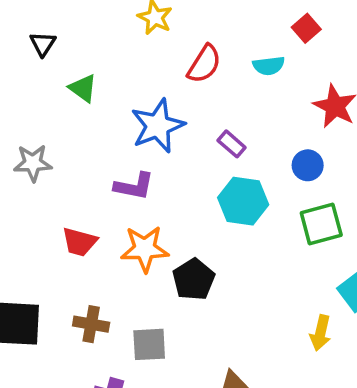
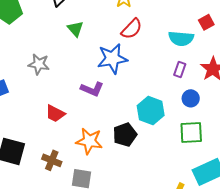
red semicircle: (204, 64) -> (132, 29), moved
cyan semicircle: (269, 66) -> (181, 39), size x1.4
purple rectangle: (232, 144) -> (180, 70), moved, turned 56
orange star: (145, 249) -> (89, 141), moved
black pentagon: (194, 279) -> (125, 135), moved

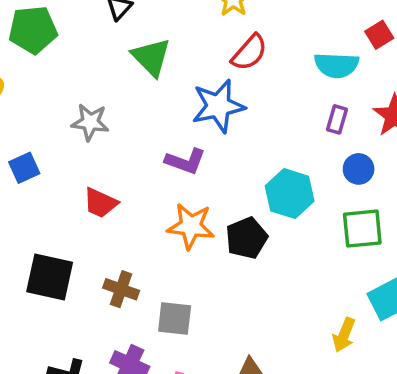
green triangle: (75, 29) -> (151, 57), size x1.4
red trapezoid: (55, 114) -> (100, 203), moved
orange star: (89, 141) -> (191, 226), moved

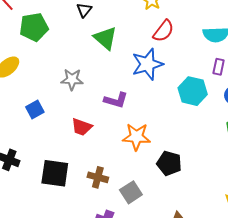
purple L-shape: (185, 161) -> (116, 100), moved
cyan hexagon: (290, 194) -> (193, 91), moved
black pentagon: (247, 238) -> (169, 163), moved, turned -30
gray square: (175, 318) -> (131, 192), turned -35

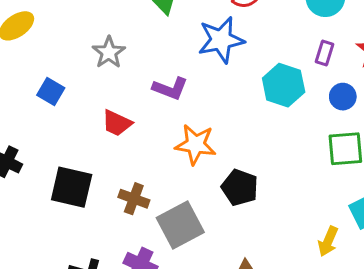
gray star: (72, 79) -> (109, 52), turned 30
blue square: (35, 110) -> (51, 91), turned -36
gray square: (131, 192) -> (180, 225), size x1.4

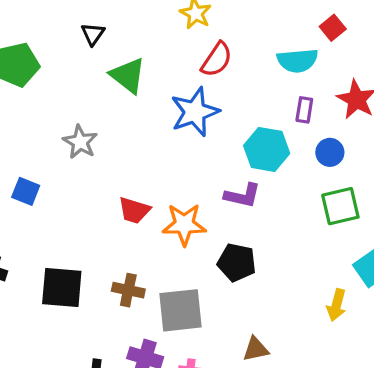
purple L-shape: (170, 88) -> (242, 196), moved
red trapezoid: (117, 123) -> (134, 210), moved
gray square: (180, 225) -> (180, 310), turned 30

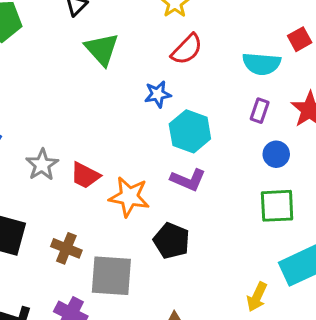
blue star: (195, 112) -> (158, 94), size x0.6
gray star: (80, 142) -> (42, 165), moved
cyan hexagon: (267, 149) -> (190, 131), moved

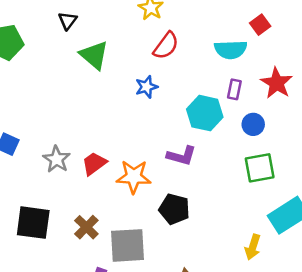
cyan hexagon: (190, 131) -> (205, 113), moved
red trapezoid: (85, 175) -> (94, 164), turned 124
brown cross: (66, 248) -> (86, 227), turned 30

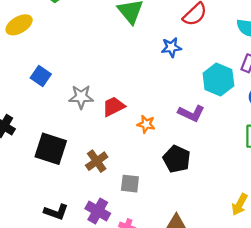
gray star: (57, 159) -> (81, 97), turned 30
orange star: (134, 177) -> (146, 124), size x0.6
gray square: (127, 245) -> (130, 184), size x0.6

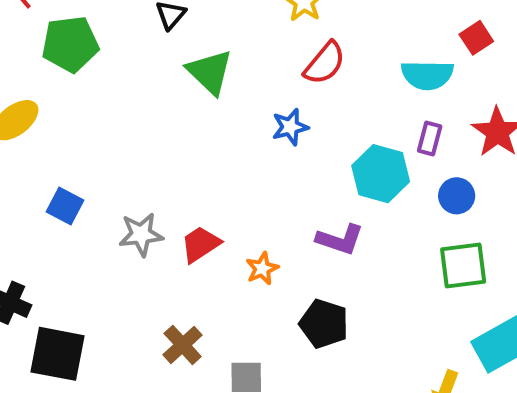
orange star: (146, 124) -> (262, 269), turned -30
black square: (51, 149) -> (58, 354), moved

